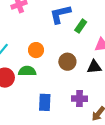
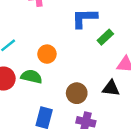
brown circle: (67, 62) -> (77, 93), moved

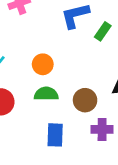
green semicircle: (31, 77) -> (46, 94), moved

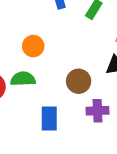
green semicircle: (46, 94) -> (23, 79), moved

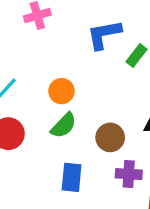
green semicircle: (23, 79) -> (64, 125), moved, turned 130

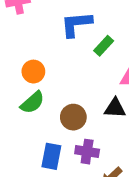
blue rectangle: (72, 177) -> (51, 156), moved

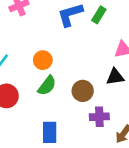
green rectangle: (104, 46) -> (99, 15), moved
blue rectangle: (51, 156) -> (50, 132), moved

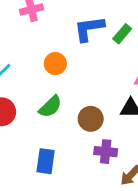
orange circle: (43, 60) -> (55, 64), moved

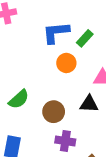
orange circle: (55, 64) -> (66, 63), moved

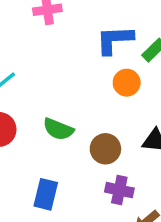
green semicircle: (19, 99) -> (58, 129), turned 60

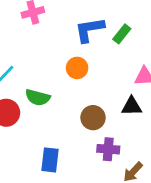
orange circle: (127, 83) -> (77, 68), moved
green semicircle: (58, 129) -> (38, 97), moved

